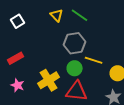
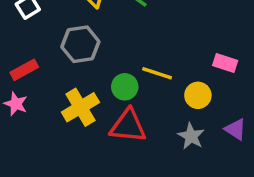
gray hexagon: (75, 43) -> (80, 44), moved
pink star: (18, 85) -> (16, 104), moved

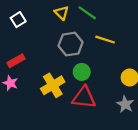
gray hexagon: (80, 44) -> (71, 44), moved
yellow line: (157, 73) -> (105, 40), moved

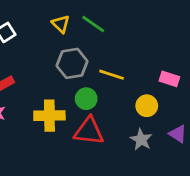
yellow line: (105, 40) -> (112, 75), moved
yellow cross: (53, 85) -> (49, 116), turned 30

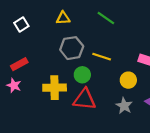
yellow triangle: (61, 24) -> (63, 18), turned -48
green line: (93, 24) -> (106, 18), moved

